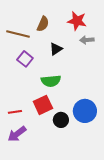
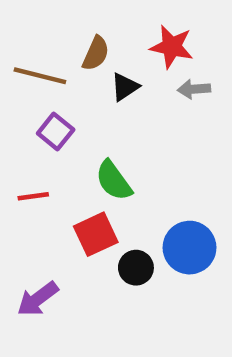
black triangle: (56, 49) -> (125, 87), moved
green semicircle: (51, 81) -> (114, 181), turned 60
red line: (15, 112) -> (33, 196), moved

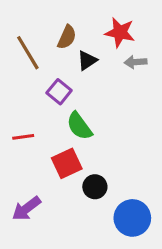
brown line: (40, 76) -> (28, 53), turned 45
purple square: (56, 131) -> (59, 92), moved
blue circle: (190, 248) -> (132, 218), moved

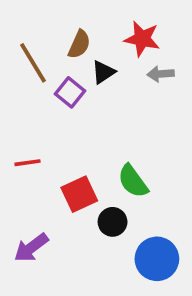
purple square: (59, 92) -> (70, 92), moved
green semicircle: (79, 126) -> (133, 181), moved

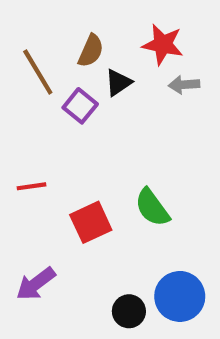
black circle: (113, 222) -> (129, 311), moved

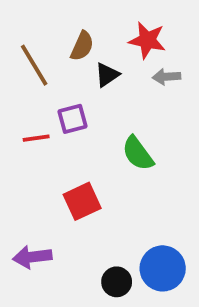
purple square: (80, 106) -> (73, 119), moved, turned 36
red line: (31, 186) -> (36, 138), moved
green semicircle: (152, 207) -> (138, 153), moved
purple arrow: (36, 284) -> (32, 257), turned 30

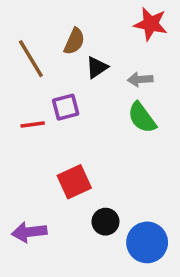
red star: (147, 40) -> (151, 24), moved
gray arrow: (166, 77) -> (140, 79), moved
green semicircle: (138, 153) -> (142, 118), moved
black circle: (117, 282) -> (105, 222), moved

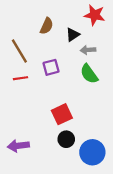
brown line: (31, 59) -> (19, 51), moved
black triangle: (97, 67) -> (73, 35), moved
purple square: (66, 107) -> (51, 67), moved
red square: (74, 182) -> (62, 114), moved

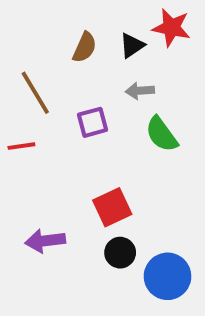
black triangle: (73, 35) -> (132, 45), moved
gray arrow: (88, 50) -> (140, 91), moved
red line: (20, 78) -> (21, 146), moved
purple arrow: (18, 146) -> (45, 241), moved

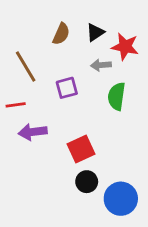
red star: (171, 28) -> (125, 47), moved
green semicircle: (162, 134) -> (117, 96), turned 44
purple arrow: (45, 241) -> (33, 132), moved

